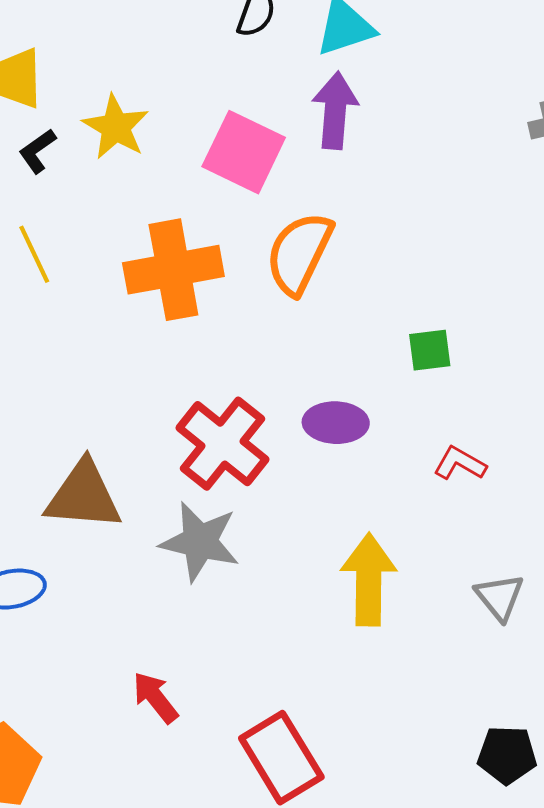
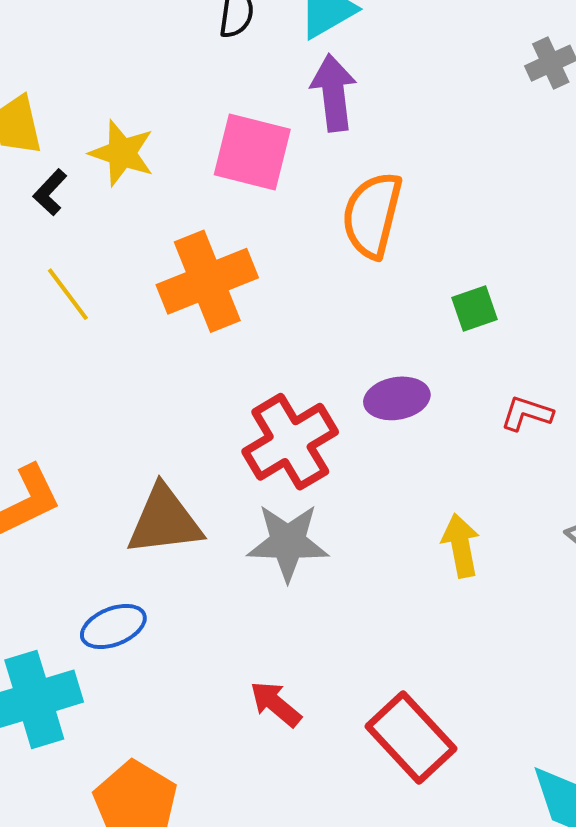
orange semicircle: (299, 253) -> (372, 215), moved
red cross: (222, 444) -> (290, 442), turned 32
yellow arrow: (369, 580) -> (461, 546), size x0.7

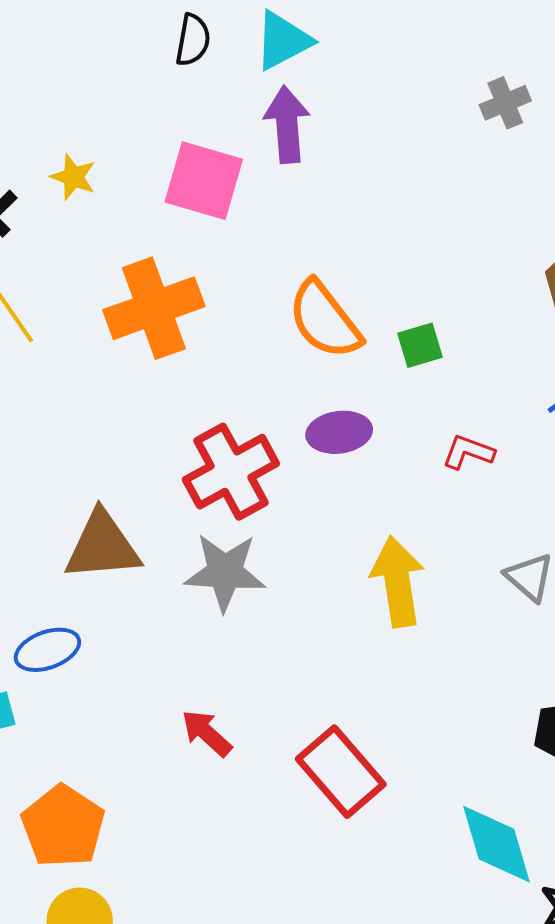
yellow star: (122, 153) -> (73, 177), size x0.7
orange semicircle: (372, 215) -> (325, 320), moved, turned -54
yellow arrow: (461, 546) -> (398, 582), size x1.4

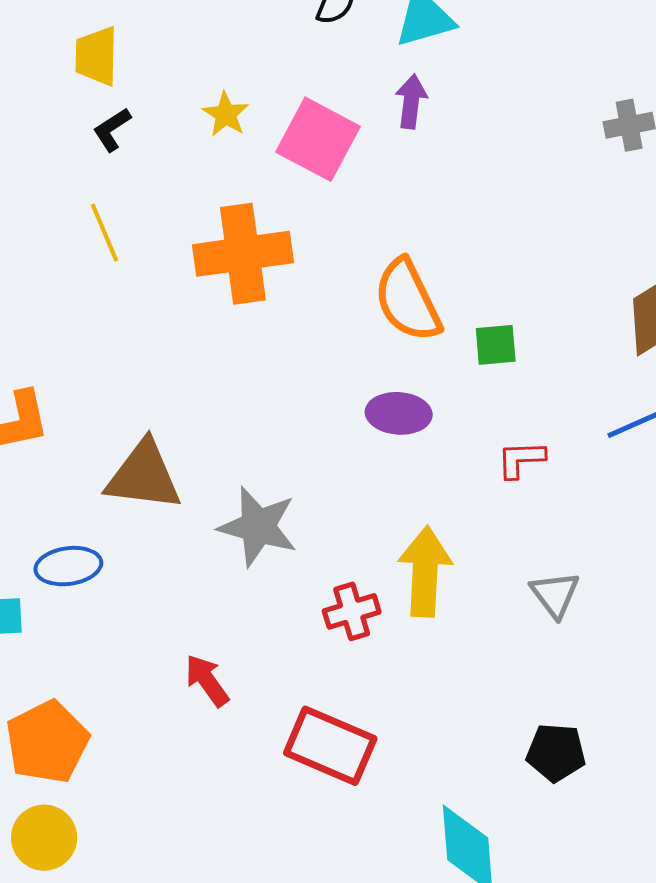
purple arrow: (287, 124) -> (411, 101), size x0.7
yellow star: (73, 177) -> (226, 114), moved
red L-shape: (468, 452) -> (521, 459), turned -34
red cross: (231, 472) -> (352, 611), moved, size x0.6
red rectangle: (341, 772) -> (330, 746), turned -38

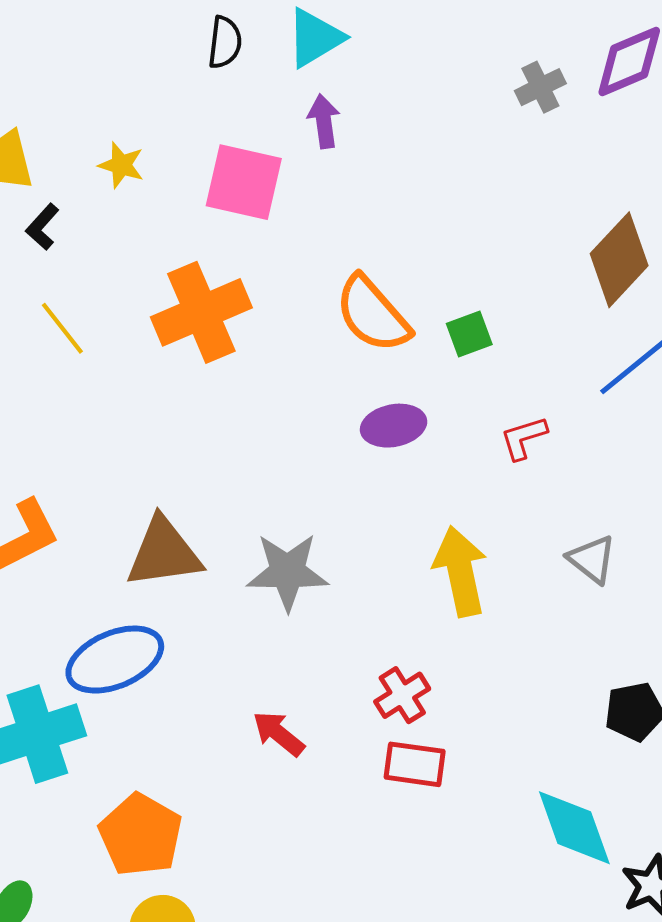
yellow star: (226, 114) -> (121, 165), moved
blue ellipse: (68, 566) -> (115, 660), size x1.5
red cross: (352, 611) -> (402, 695), moved
red rectangle: (330, 746) -> (415, 764), size x0.7

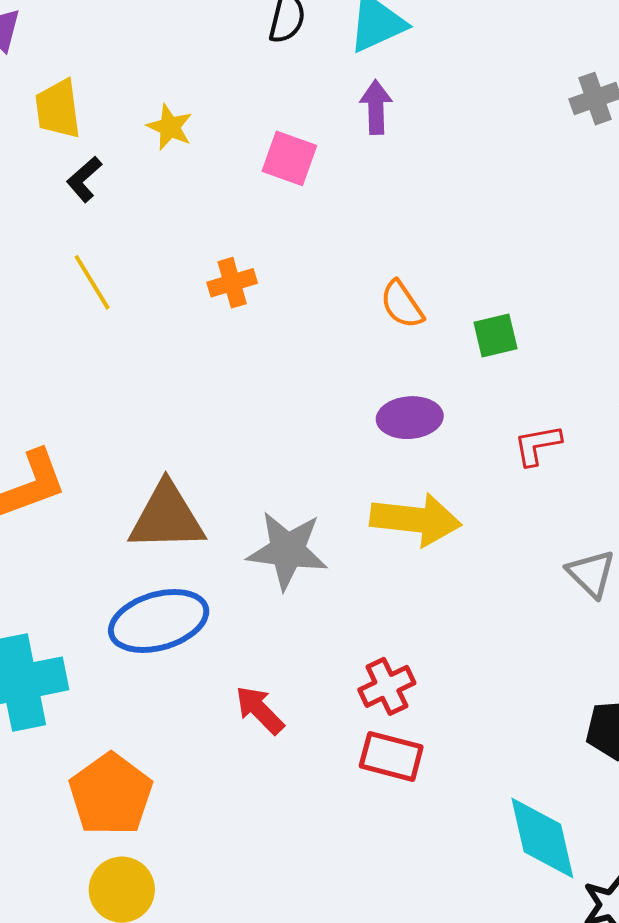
pink square: (244, 182) -> (289, 158), size x0.7
orange cross: (201, 312) -> (232, 283), size x0.5
orange semicircle: (373, 314) -> (402, 305), size x0.6
yellow arrow: (460, 571) -> (416, 520), moved, turned 102
blue ellipse: (115, 660) -> (159, 621), moved

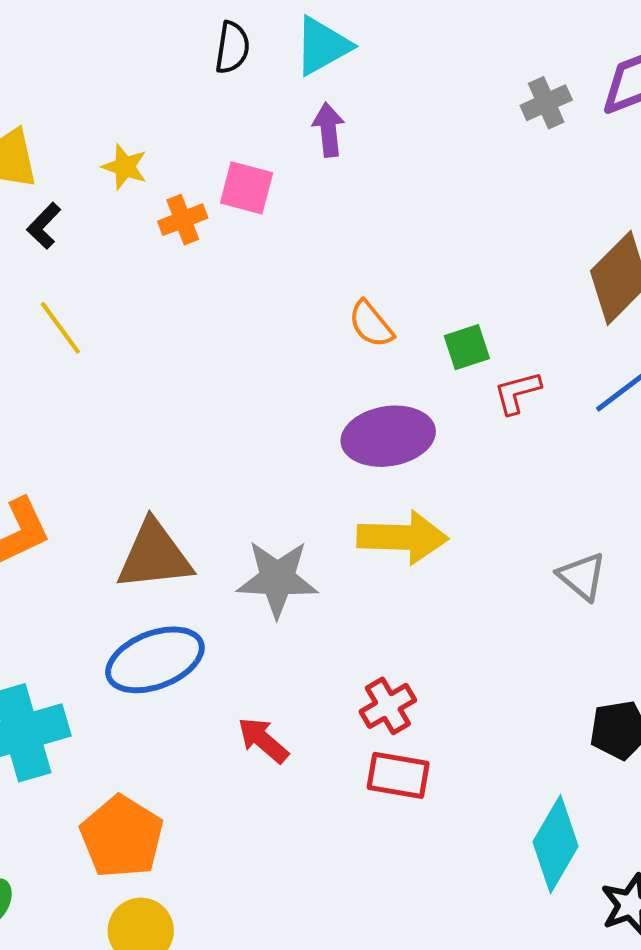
orange cross: (232, 283) -> (183, 220), moved
purple ellipse: (410, 418) -> (388, 436), size x1.4
red L-shape: (537, 445) -> (517, 393), moved
cyan diamond: (542, 838) -> (555, 844), turned 48

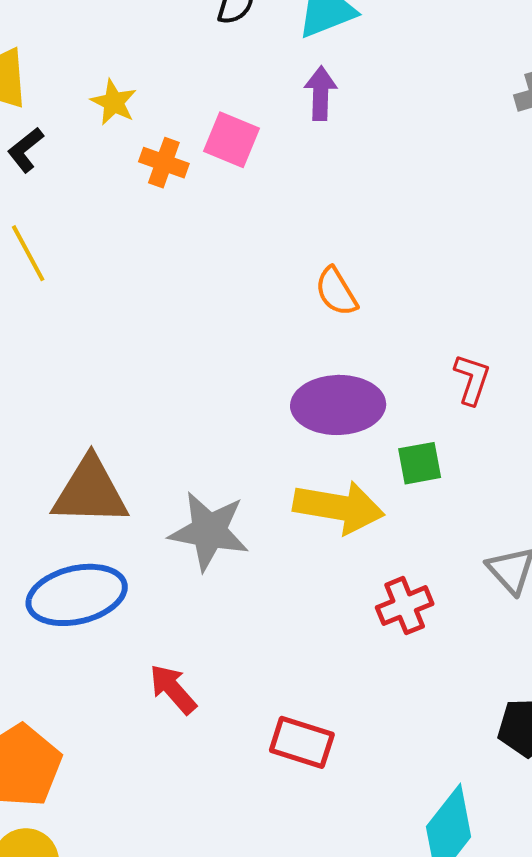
orange cross: (183, 220) -> (164, 163), turned 33
green square: (467, 347) -> (420, 463), moved
red L-shape: (517, 393) -> (472, 379), turned 116
red cross: (388, 706) -> (405, 606), moved

